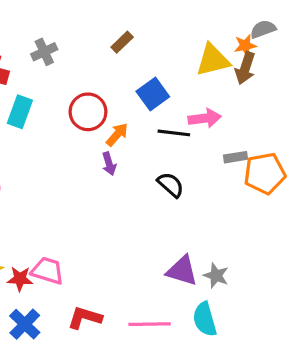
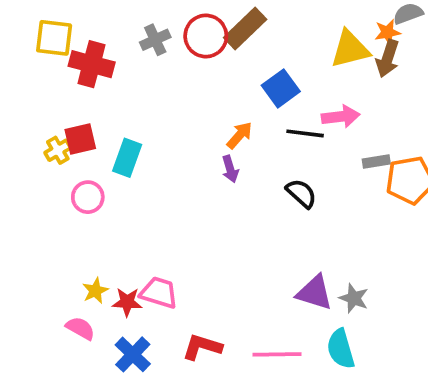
brown rectangle: (122, 42) -> (245, 29), size x1.6
cyan rectangle: (20, 112) -> (127, 158), moved
red circle: (88, 112) -> (206, 36), moved

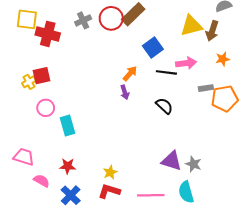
orange star: (387, 32) -> (223, 59), moved
cyan rectangle: (127, 158) -> (68, 126), moved, turned -36
yellow star: (95, 291) -> (110, 172), moved
pink trapezoid: (159, 293) -> (24, 157), moved

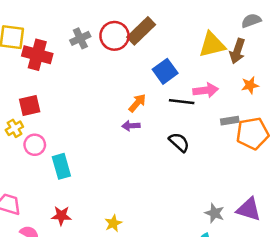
yellow cross: (29, 82) -> (14, 128), moved
purple arrow: (125, 92) -> (131, 126), turned 104
purple triangle: (172, 161) -> (249, 209), moved

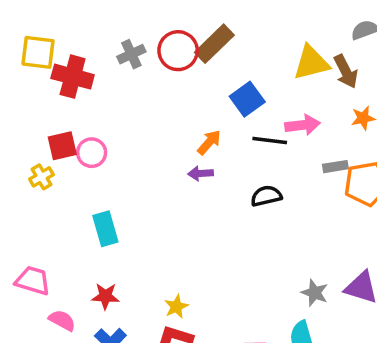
brown arrow: (237, 51) -> (346, 71), turned -45
black semicircle: (179, 142) -> (266, 196), turned -55
pink circle: (35, 145) -> (92, 153), moved

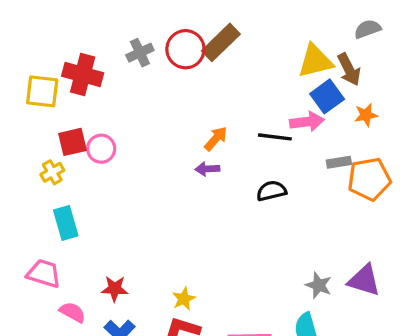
yellow square: (38, 52) -> (42, 91), moved
blue square: (247, 99) -> (327, 96), moved
cyan rectangle: (105, 229) -> (66, 223), moved

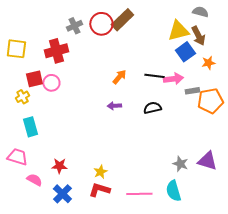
gray semicircle: (368, 29) -> (200, 12), moved, turned 35
red cross: (83, 75) -> (56, 51), moved, turned -30
pink arrow: (307, 122) -> (173, 79), moved
purple arrow: (207, 169) -> (114, 106), moved

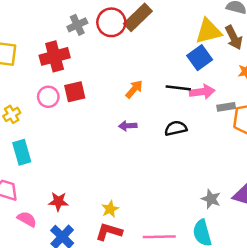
blue square: (185, 52) -> (200, 58), moved
red square: (34, 79) -> (75, 92), moved

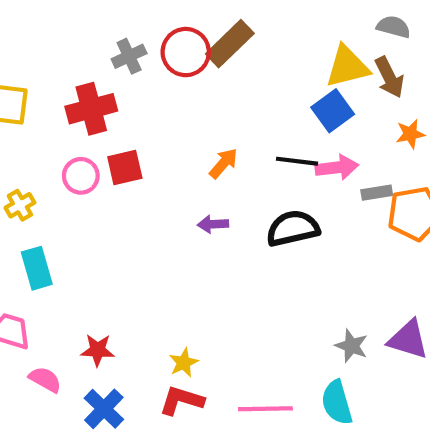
black semicircle: (176, 128) -> (293, 228), size x1.4

